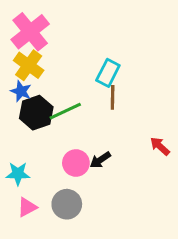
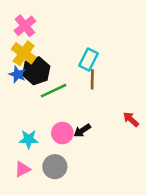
pink cross: (30, 32) -> (25, 26), size x0.7
black hexagon: (36, 113) -> (36, 71), moved
cyan star: (18, 174) -> (29, 139), moved

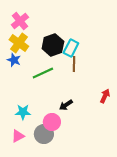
black hexagon: (36, 71) -> (53, 45), moved
red arrow: (131, 119) -> (105, 96), turned 72
pink circle: (62, 133) -> (52, 122), moved

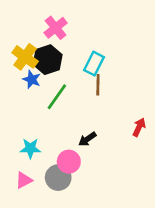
pink cross: (20, 21) -> (56, 28), moved
black hexagon: (53, 45) -> (48, 60), moved
blue star: (14, 60) -> (32, 79), moved
green line: (43, 73) -> (57, 97), turned -30

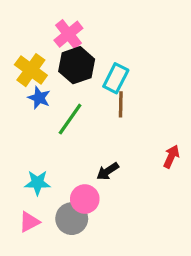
black hexagon: (48, 60) -> (77, 65), moved

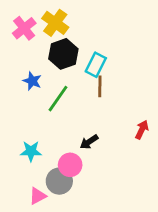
pink cross: (68, 34) -> (24, 28), moved
yellow cross: (31, 70) -> (55, 23), moved
pink triangle: (29, 222) -> (38, 196), moved

